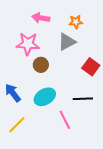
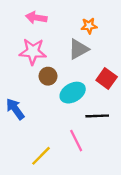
pink arrow: (41, 18) -> (36, 18), moved
cyan ellipse: (45, 97) -> (73, 93), moved
yellow line: (17, 125) -> (41, 156), moved

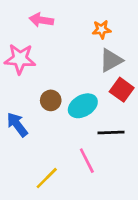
gray triangle: (78, 49) -> (111, 60), moved
pink star: (33, 52) -> (20, 59), moved
brown circle: (48, 76) -> (51, 100), moved

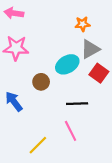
pink arrow: (41, 20) -> (14, 13), moved
cyan ellipse: (83, 106) -> (67, 64), moved
black line: (111, 133) -> (77, 104), moved

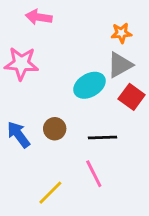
pink arrow: (14, 13) -> (39, 17), moved
orange star: (83, 24) -> (121, 33), moved
brown circle: (41, 82) -> (55, 129), moved

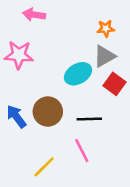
brown circle: (55, 129) -> (48, 112), size x1.5

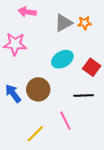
gray triangle: (104, 56) -> (63, 23), moved
black line: (89, 119) -> (84, 95), moved

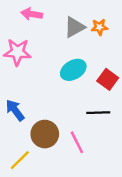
brown circle: (38, 89) -> (45, 134), moved
yellow line: (35, 134) -> (20, 160), moved

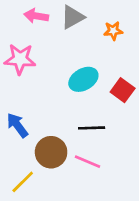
gray triangle: (74, 27) -> (73, 17), moved
black line: (98, 113) -> (92, 128), moved
pink line: (77, 142) -> (87, 162), turned -40

